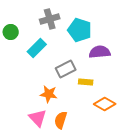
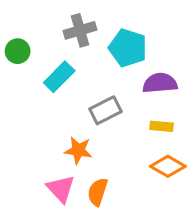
yellow rectangle: (86, 82) -> (161, 126), moved

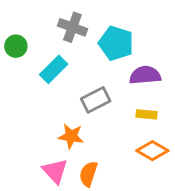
gray cross: (80, 30) -> (72, 27), turned 36

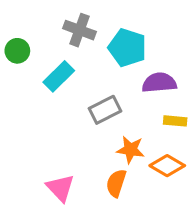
yellow rectangle: (146, 114) -> (175, 121), moved
orange star: (71, 136) -> (131, 150), moved
orange semicircle: (88, 174) -> (116, 183), moved

